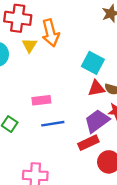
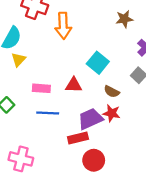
yellow triangle: (29, 45) -> (18, 59), moved
red triangle: (96, 88) -> (74, 85), moved

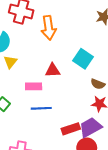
red triangle: (74, 85) -> (53, 70), moved
purple trapezoid: (90, 119) -> (90, 127), moved

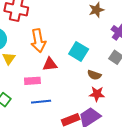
orange arrow: (49, 28) -> (38, 41), moved

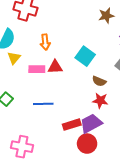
orange arrow: (38, 41) -> (45, 42), size x0.7
pink rectangle: (32, 81) -> (37, 69), moved

